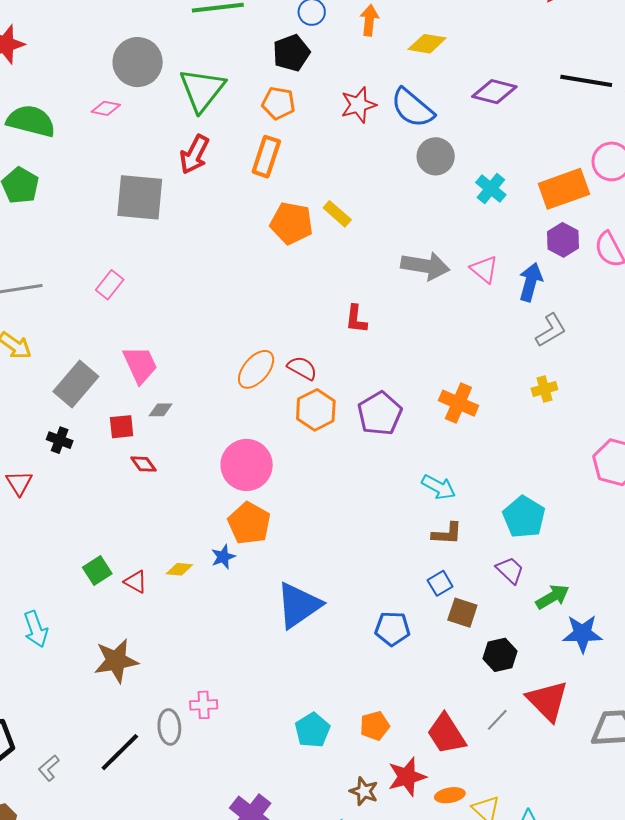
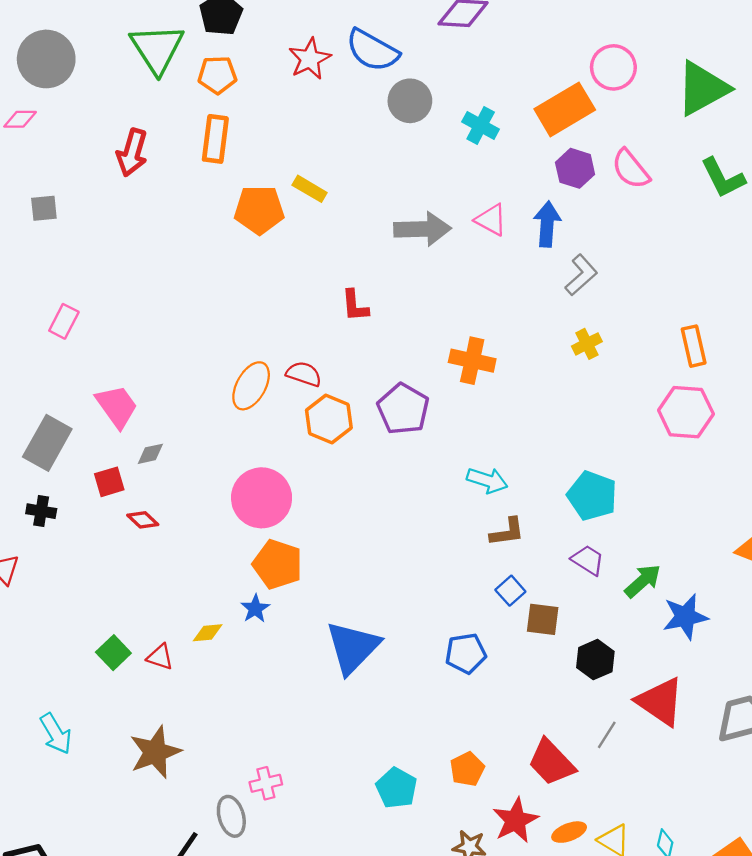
green triangle: (202, 90) -> (157, 49), moved
gray square: (140, 197) -> (44, 208), moved, size x0.5
orange cross: (458, 403) -> (472, 361), moved

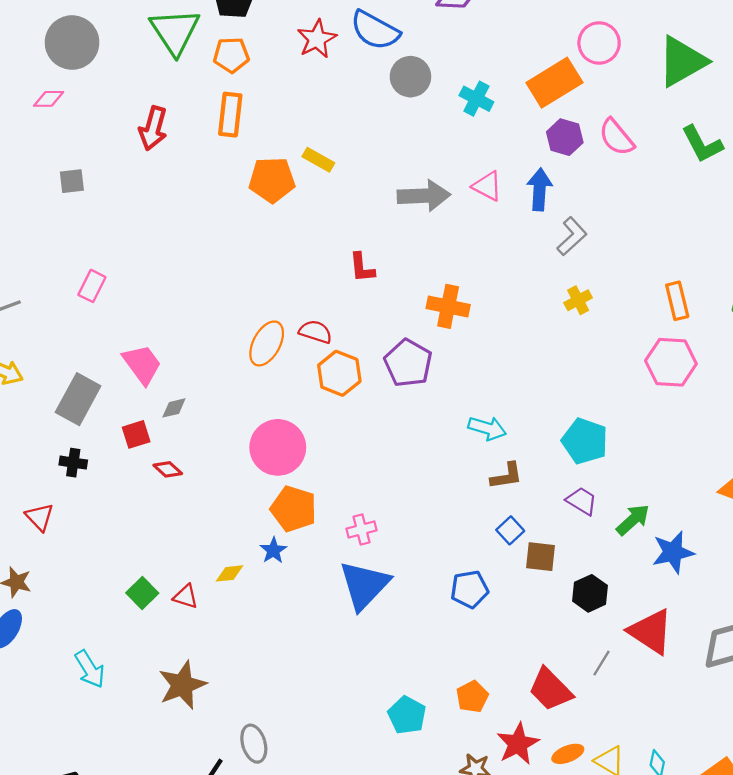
orange cross: (472, 361) -> (448, 306), moved
pink cross: (266, 783) -> (362, 529), moved

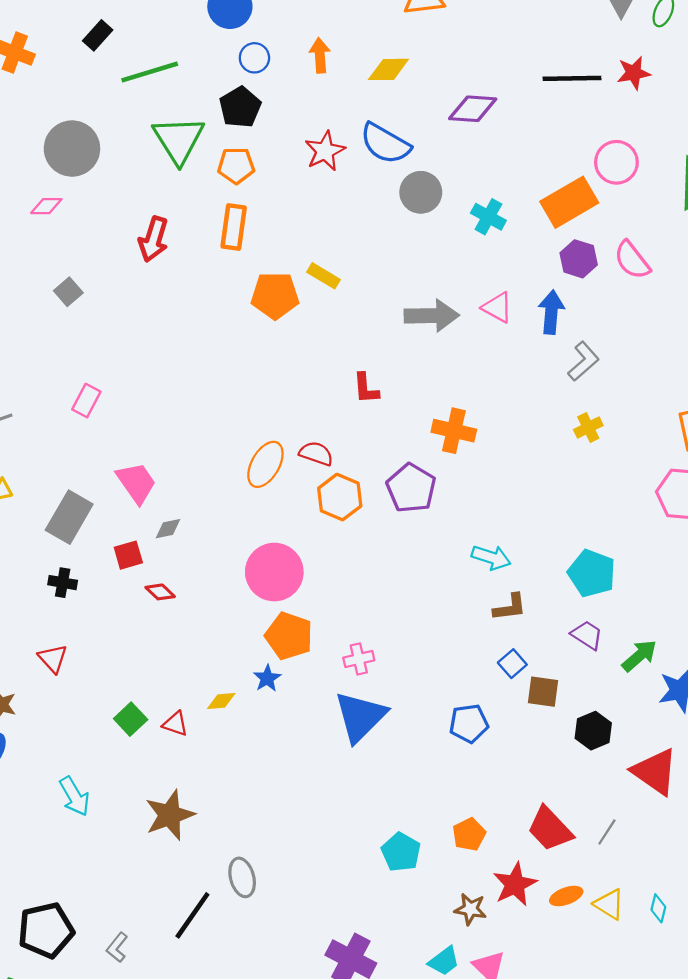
gray square: (72, 181) -> (68, 292), turned -36
red triangle: (40, 517) -> (53, 659), moved
gray line: (602, 663) -> (607, 832), moved

